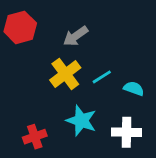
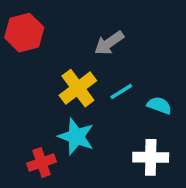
gray arrow: (76, 36) -> (109, 43), moved
cyan star: (81, 121) -> (76, 137), moved

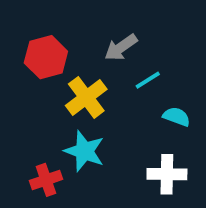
red hexagon: (24, 33) -> (46, 57), moved
cyan line: (121, 92) -> (148, 80), moved

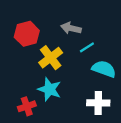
gray arrow: (121, 47) -> (71, 28), turned 48
cyan semicircle: (177, 117) -> (104, 69), size x1.5

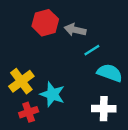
red hexagon: (27, 34) -> (45, 23), moved
yellow cross: (51, 58) -> (21, 81), moved

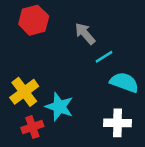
red hexagon: (45, 23) -> (34, 20), moved
gray arrow: (75, 30) -> (85, 34), turned 36

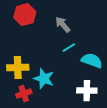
cyan line: (104, 57) -> (69, 48), moved
yellow cross: (24, 92) -> (18, 68), turned 35

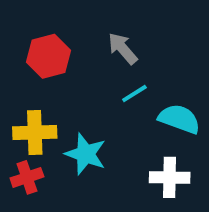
red hexagon: (25, 15) -> (48, 56), moved
red cross: (24, 94) -> (27, 177), moved

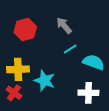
red cross: (27, 177) -> (14, 93), turned -35

